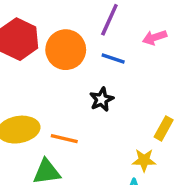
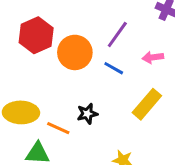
black star: (102, 99) -> (87, 114), moved
yellow rectangle: (164, 128) -> (147, 104), moved, size x1.5

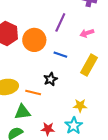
blue line: (114, 68) -> (60, 55), moved

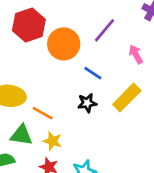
pink arrow: (87, 33) -> (136, 54), turned 64
black star: (50, 79) -> (87, 103), moved
yellow star: (80, 106) -> (52, 141), moved

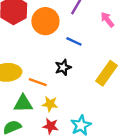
yellow rectangle: (127, 98) -> (106, 73), moved
black star: (87, 103) -> (63, 67), moved

